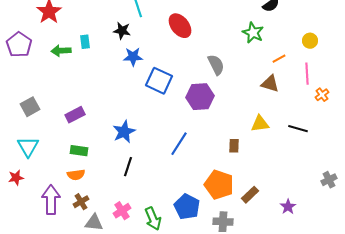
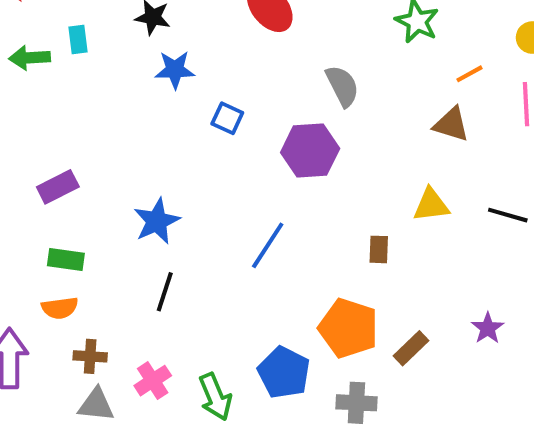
blue square: (159, 81) -> (227, 118), size x0.6
brown cross: (81, 202) -> (90, 356), moved, turned 35
purple star: (288, 207) -> (488, 328), moved

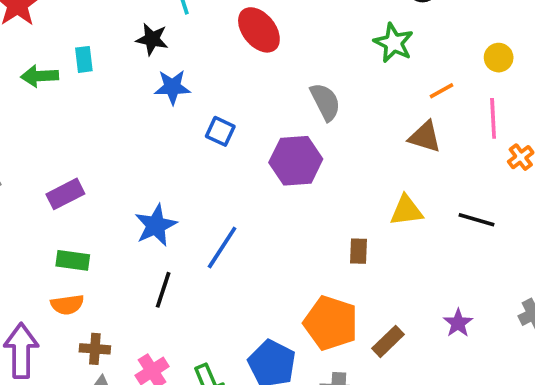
blue line: (268, 245) -> (222, 247), moved

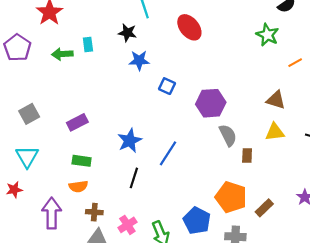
gray semicircle: (325, 102) -> (228, 135), moved
brown triangle: (425, 137) -> (276, 100), moved

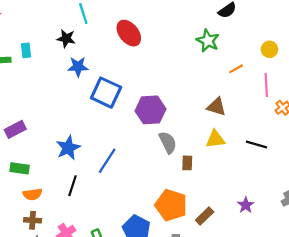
blue square: (167, 86) -> (106, 93), size x1.8
orange semicircle: (78, 186) -> (33, 194), moved

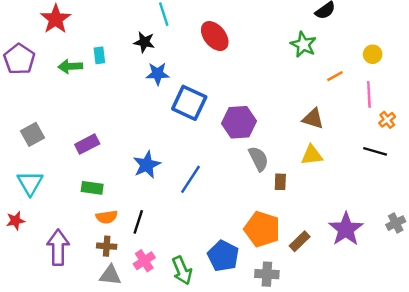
black line: (256, 145) -> (375, 151), moved
black line: (73, 186) -> (138, 222), moved
purple star: (246, 205) -> (346, 229), size x1.8

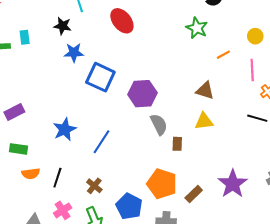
brown cross: (107, 246) -> (94, 186), moved, turned 35

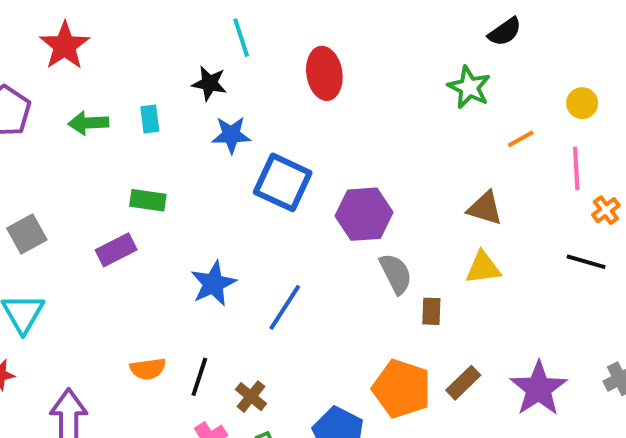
red ellipse: (122, 21) -> (324, 73), turned 30
cyan rectangle: (25, 37) -> (150, 119), moved
green rectangle: (18, 149) -> (148, 200), moved
brown cross: (94, 186) -> (251, 397), moved
brown rectangle: (194, 194) -> (463, 383), moved

